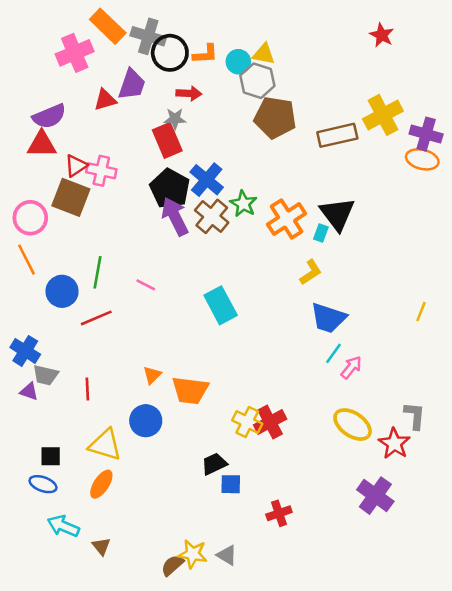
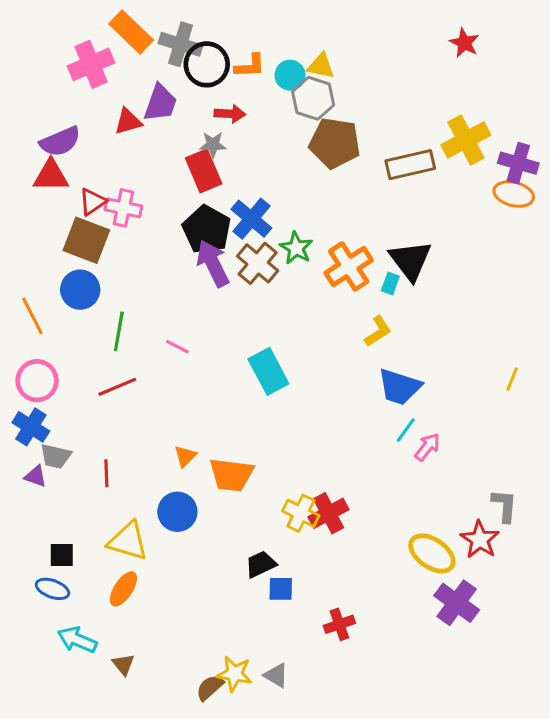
pink circle: (30, 218) -> (37, 381), moved
blue circle: (62, 291) -> (80, 290), moved
yellow ellipse: (353, 425) -> (432, 553), moved

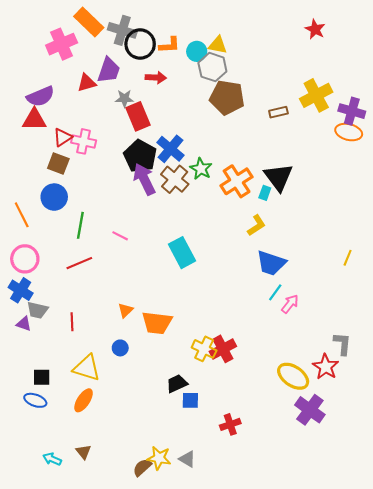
gray star: (213, 145) -> (124, 99), moved
brown rectangle: (410, 165) -> (278, 112), size x0.6
brown square: (86, 240) -> (58, 163), size x0.7
blue circle: (177, 512) -> (120, 348), size x0.6
cyan arrow: (77, 640) -> (52, 459), moved, size x0.7

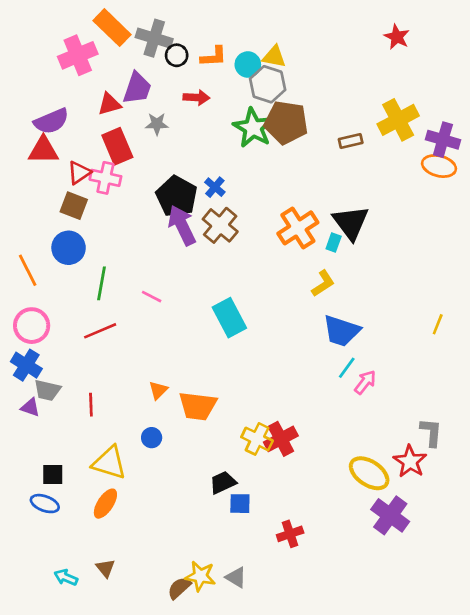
black circle: (140, 44) -> (177, 55), size x0.6
red rectangle: (138, 116) -> (117, 146), moved
blue cross: (170, 149) -> (215, 187), size x0.6
green star: (201, 169) -> (253, 128), moved, size x1.4

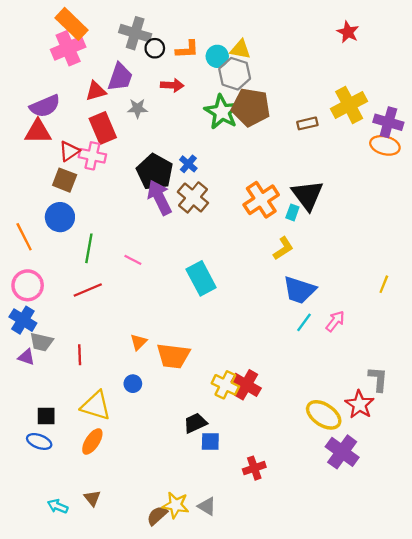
orange rectangle: (112, 28) -> (72, 24), moved
pink arrow: (365, 382) -> (335, 321), moved
red cross: (281, 439) -> (246, 385), turned -32

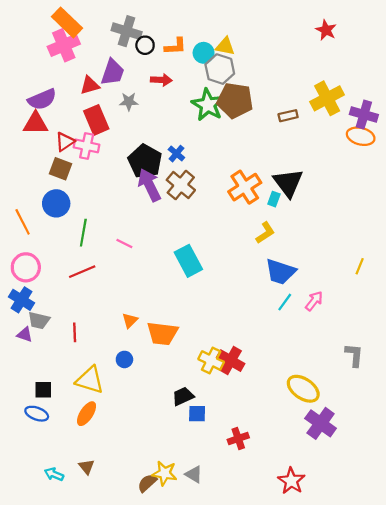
red star: (360, 404) -> (291, 481), moved

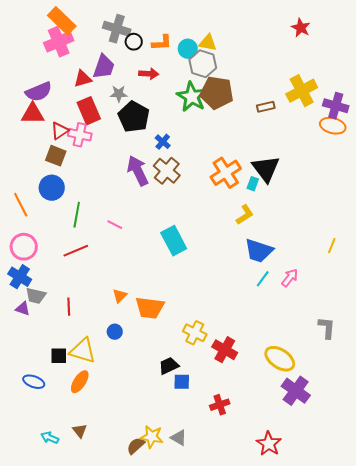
black pentagon: (145, 161) -> (134, 117), moved
red cross: (231, 361) -> (225, 350), moved
black square: (43, 390) -> (59, 356), moved

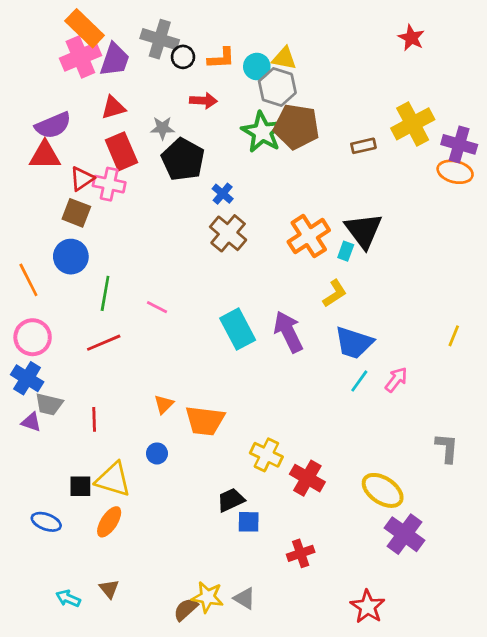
purple trapezoid: (104, 67) -> (115, 60), moved
purple arrow: (138, 171) -> (288, 332), moved

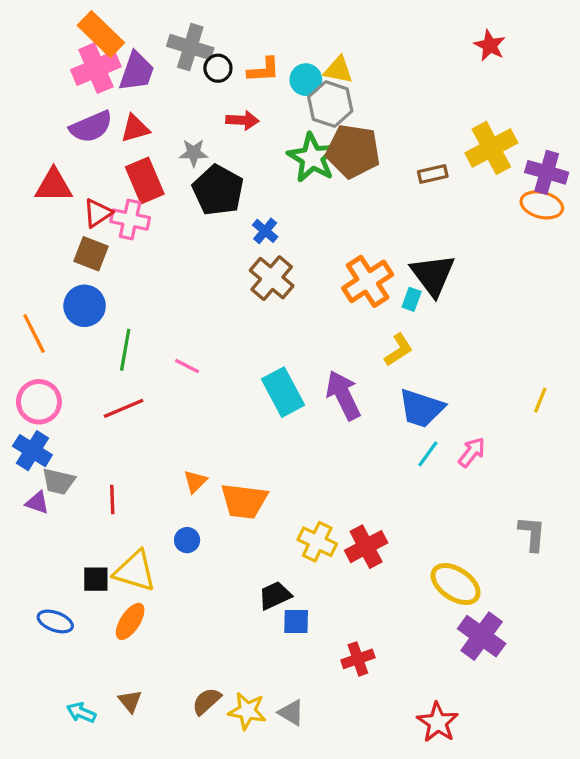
purple semicircle: (53, 125) -> (91, 127), moved
red cross: (307, 478) -> (366, 547), moved, turned 32
brown semicircle: (186, 609) -> (207, 701), moved

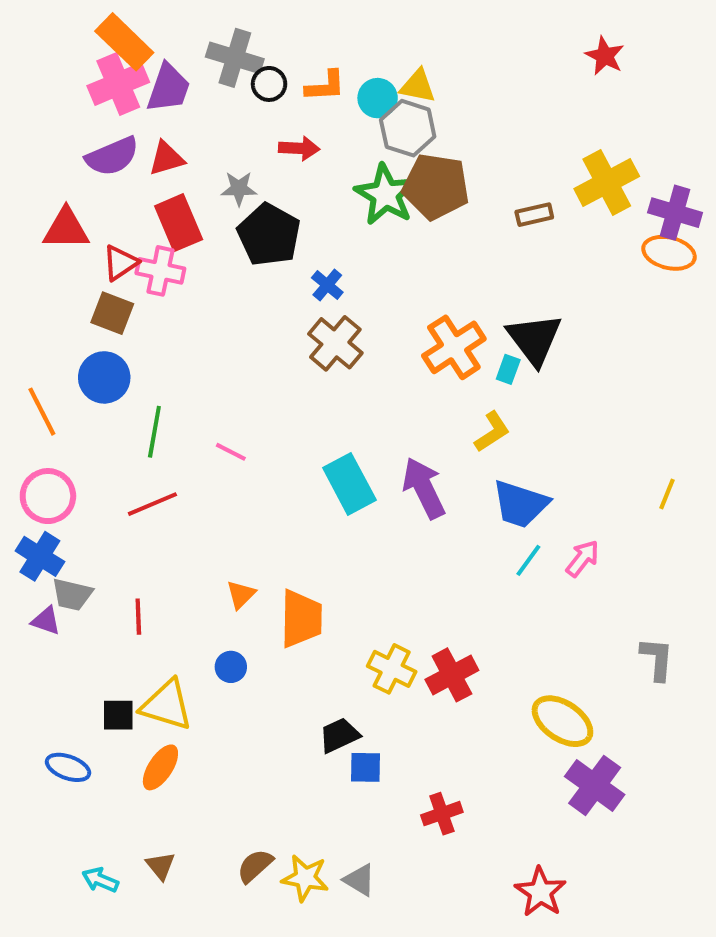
orange trapezoid: (244, 501) -> (301, 619), turned -96

